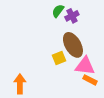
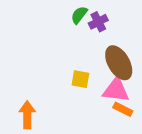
brown ellipse: (73, 45) -> (119, 63), moved
yellow square: (59, 58) -> (80, 79), turned 32

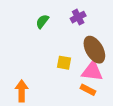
green semicircle: (79, 15) -> (42, 21), moved
orange rectangle: (123, 109) -> (88, 90), moved

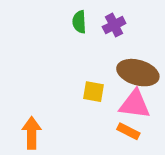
green semicircle: (42, 21) -> (79, 22), moved, turned -40
brown ellipse: (94, 50) -> (138, 73), turned -44

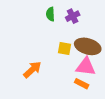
yellow square: (93, 92) -> (65, 48), moved
orange arrow: (32, 133) -> (32, 70), moved, turned 48

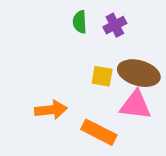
orange arrow: (32, 70) -> (51, 110), turned 36
orange rectangle: (82, 84) -> (99, 132), moved, size x1.5

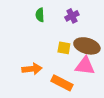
green semicircle: (80, 22) -> (40, 15), moved

